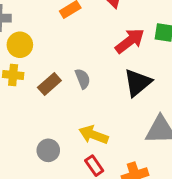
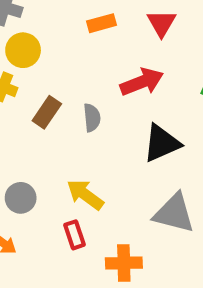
red arrow: (130, 41) -> (142, 82), moved
brown rectangle: (49, 84) -> (47, 112), turned -30

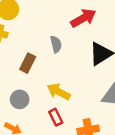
brown rectangle: (47, 112) -> (28, 63), moved

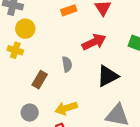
yellow arrow: (59, 92) -> (66, 108), turned -50

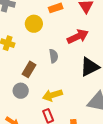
yellow circle: (25, 29) -> (34, 24), moved
gray circle: (30, 113) -> (21, 91), moved

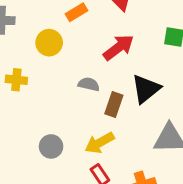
gray semicircle: (54, 56) -> (89, 84), turned -56
brown rectangle: (29, 69) -> (114, 105), moved

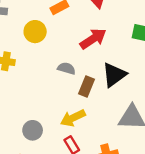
gray circle: (51, 146) -> (33, 130), moved

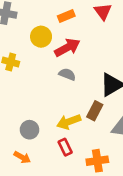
red arrow: (93, 39) -> (67, 48), moved
brown rectangle: (87, 86) -> (95, 111), moved

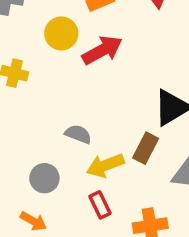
gray semicircle: (67, 74) -> (78, 134), moved

